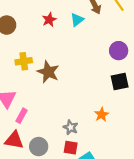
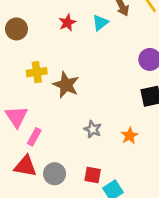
gray star: (71, 127) -> (93, 129), moved

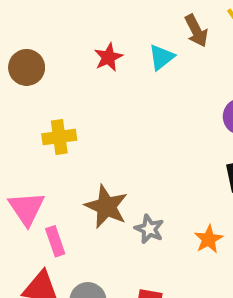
brown star: (66, 85) -> (106, 206), moved
pink rectangle: (34, 137) -> (55, 241), turned -48

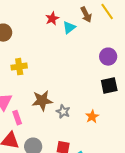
red star: (108, 57) -> (52, 19), moved
brown star: (106, 206) -> (42, 101), turned -30

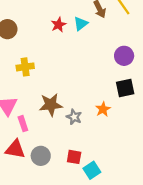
red star: (52, 19) -> (58, 25), moved
orange star: (92, 117) -> (103, 109), moved

